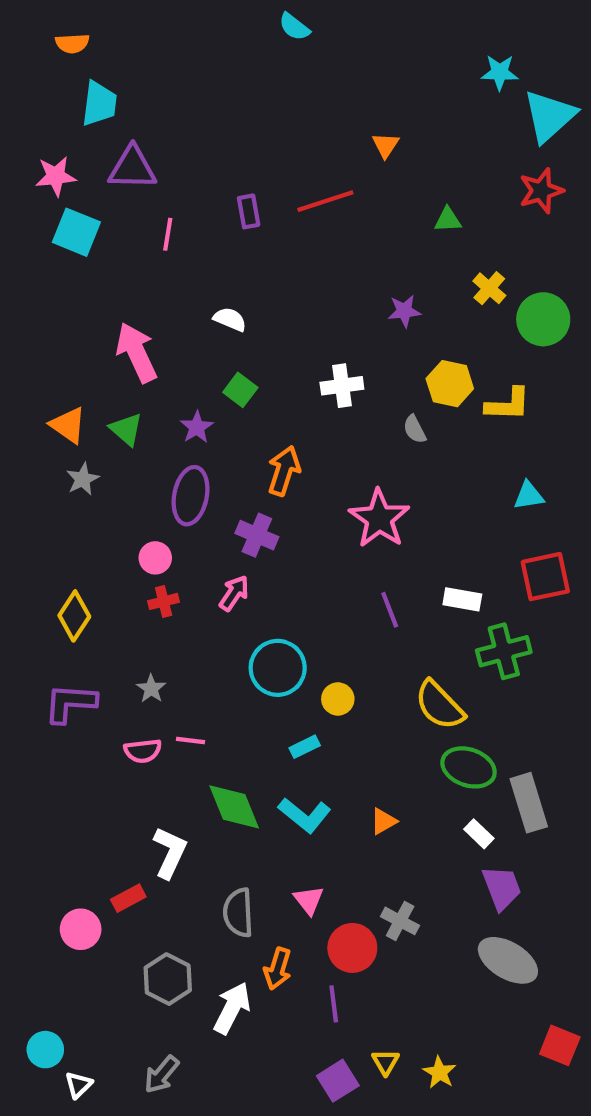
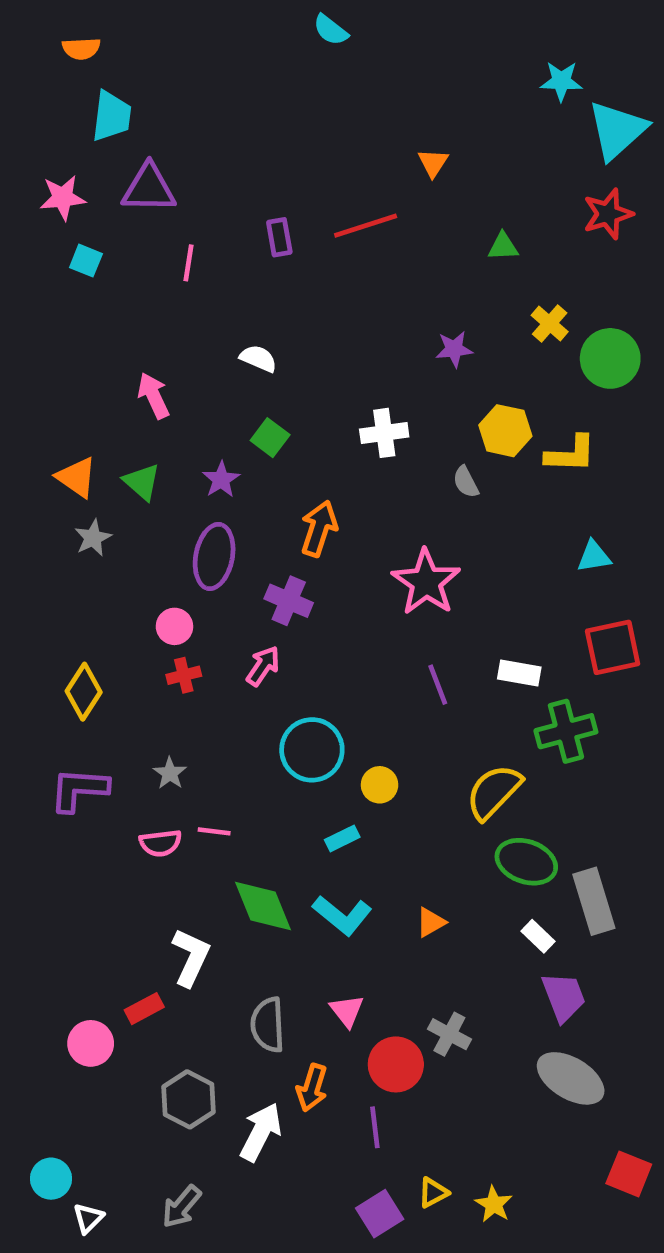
cyan square: (76, 232) -> (86, 261), size x0.6
pink arrow: (137, 353) -> (154, 396), size x0.7
yellow semicircle: (439, 705) -> (494, 792), turned 88
yellow triangle: (386, 1062) -> (433, 1193), turned 32

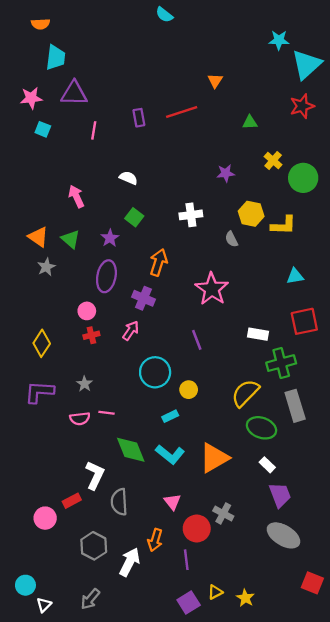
purple line: (438, 685) -> (197, 340), moved
gray rectangle: (594, 901) -> (295, 406), moved
orange triangle: (431, 922) -> (214, 458), size x2.0
gray semicircle: (268, 1025) -> (119, 502), moved

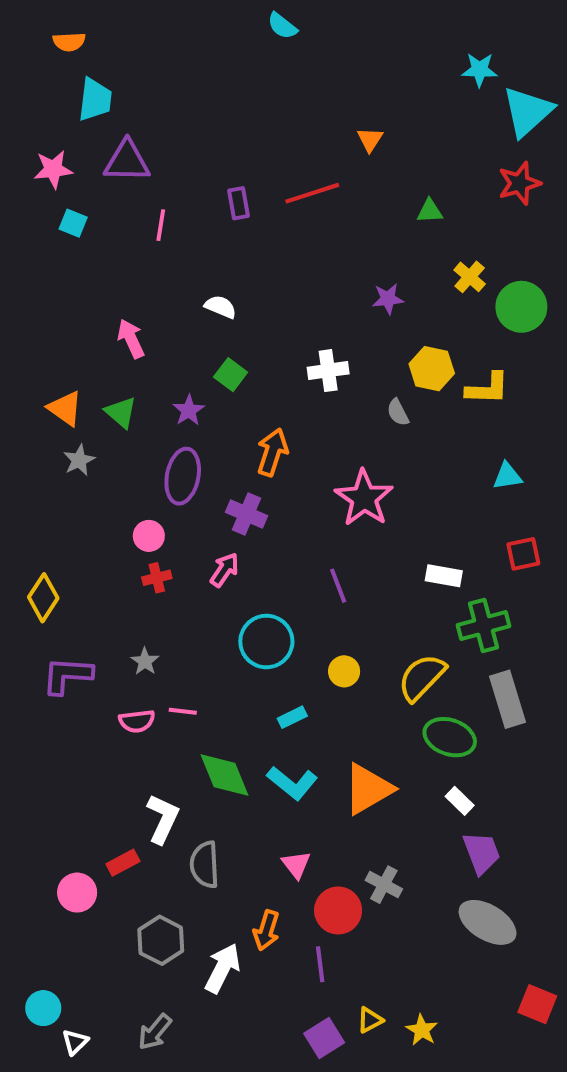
red square: (304, 321) -> (523, 554), size x0.7
yellow diamond: (42, 343) -> (43, 598), moved
yellow circle: (189, 390) -> (344, 671), moved

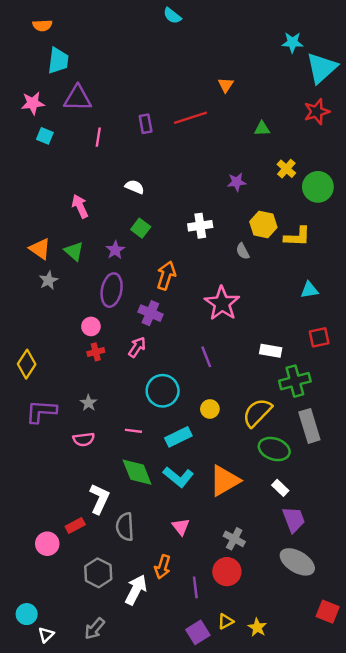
pink line: (183, 711) -> (133, 431), moved
cyan rectangle: (292, 717) -> (178, 437), size x1.5
red circle: (338, 910) -> (227, 572), moved

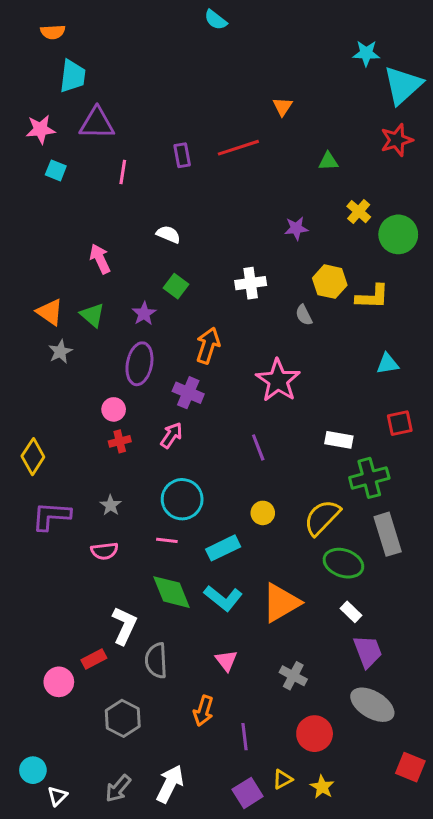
cyan circle: (163, 391) -> (182, 499), moved
red circle: (227, 572) -> (315, 734), moved
white arrow: (136, 590) -> (170, 784), moved

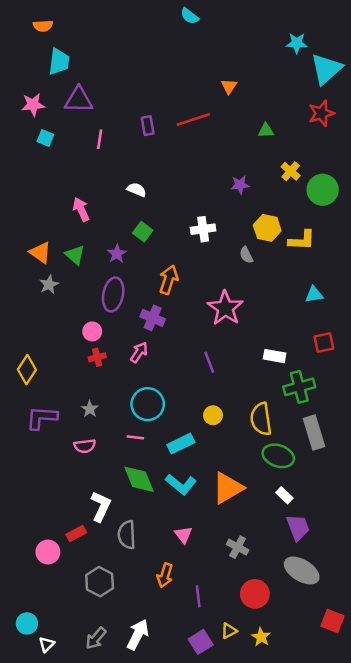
cyan semicircle: (216, 20) -> (190, 16), moved
yellow semicircle: (322, 517) -> (261, 419), turned -52

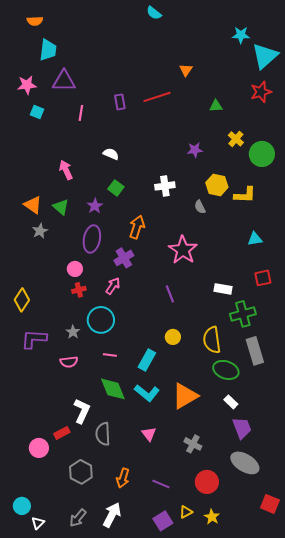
purple cross: (153, 318) -> (124, 258), turned 36
cyan circle: (148, 404) -> (101, 320), moved
cyan rectangle: (181, 444) -> (147, 360), turned -35
orange arrow: (165, 575) -> (123, 478), moved
purple line: (198, 596) -> (161, 484), turned -60

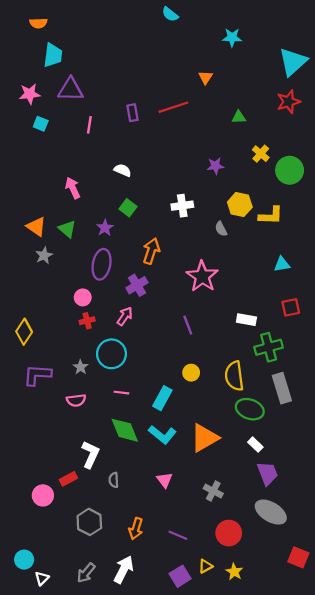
cyan star: (241, 35) -> (232, 38), moved
gray semicircle: (103, 434) -> (114, 480), size x0.6

